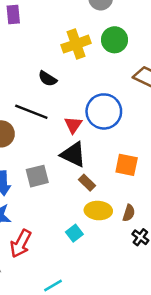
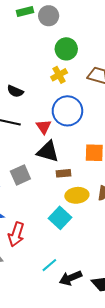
yellow cross: (76, 44) -> (59, 75), moved, size x0.7
brown rectangle: (87, 183) -> (63, 173), turned -40
cyan square: (74, 233) -> (60, 218), size x1.5

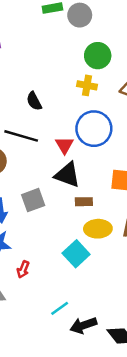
yellow cross: (59, 75) -> (87, 85), turned 35
black semicircle: (15, 91) -> (34, 101), turned 35
red arrow: (16, 234) -> (23, 269), size x0.6

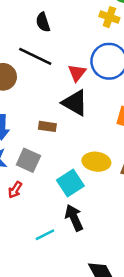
black semicircle: (34, 101) -> (43, 22), moved
gray square: (33, 200) -> (28, 160), moved, turned 35
brown rectangle: (84, 202) -> (47, 126), moved
black arrow: (83, 325) -> (74, 218), moved, turned 75

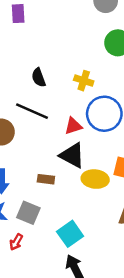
yellow cross: (109, 17) -> (84, 81), moved
red triangle: (77, 73) -> (73, 126), turned 36
yellow ellipse: (96, 162) -> (95, 179), moved

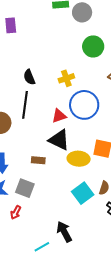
yellow cross: (84, 81) -> (66, 78), turned -35
black line: (32, 111) -> (25, 105), turned 76
cyan square: (70, 234) -> (83, 193), moved

